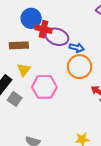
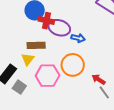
brown rectangle: (19, 45) -> (36, 45), moved
orange circle: (80, 67) -> (73, 65), moved

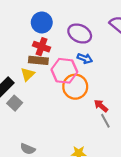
red cross: (46, 21) -> (42, 47), moved
purple ellipse: (59, 28) -> (80, 34), moved
pink hexagon: (48, 76) -> (64, 71), moved

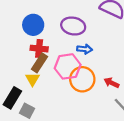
brown rectangle: (38, 60) -> (40, 63), turned -48
red arrow: (101, 106) -> (111, 83), moved

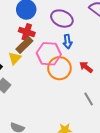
blue arrow: (85, 49) -> (68, 42), turned 64
red arrow: (111, 83) -> (86, 67), moved

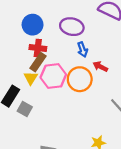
pink hexagon: (49, 54) -> (53, 76), moved
red arrow: (86, 67) -> (100, 66), moved

